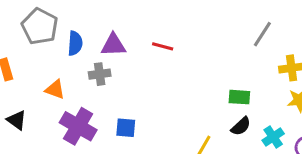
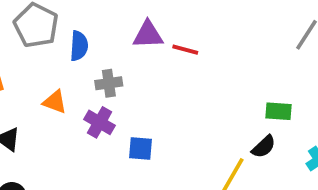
purple triangle: (113, 45) -> (148, 35), moved
purple cross: (78, 126) -> (99, 122), moved, size x0.7
black semicircle: (241, 126) -> (264, 147), moved

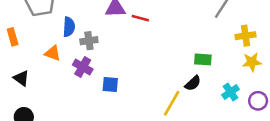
blue semicircle: (79, 46) -> (69, 27), moved

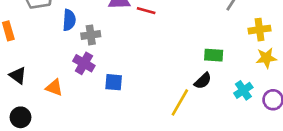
orange triangle: (53, 53) -> (54, 88), moved

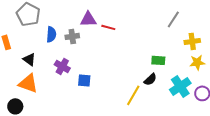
gray cross: (91, 35) -> (72, 36), moved
black triangle: (18, 75) -> (29, 59), moved
orange triangle: (54, 88) -> (28, 83), moved, size x1.5
cyan cross: (243, 90) -> (180, 86), size x1.5

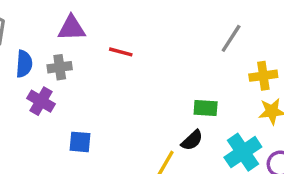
purple triangle: (88, 19) -> (72, 28), moved
purple cross: (62, 66) -> (41, 101), moved

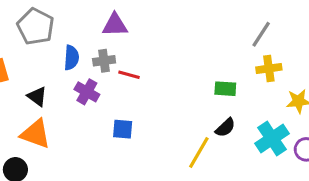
red line: (121, 52) -> (129, 75), moved
yellow cross: (263, 76) -> (269, 69), moved
green rectangle: (206, 108) -> (225, 89), moved

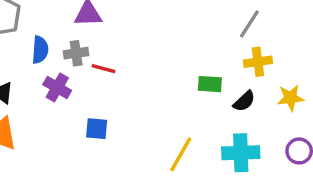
black semicircle: (225, 128) -> (244, 101), moved
cyan cross: (272, 138) -> (241, 153), moved, turned 32

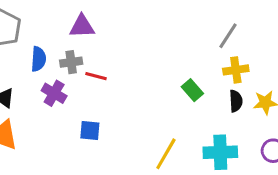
green rectangle: (210, 84) -> (192, 90), turned 45
black semicircle: (244, 101) -> (236, 101), moved, turned -50

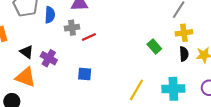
blue semicircle: (39, 59) -> (50, 15), moved
red line: (96, 76) -> (89, 37), turned -40
purple cross: (54, 93) -> (49, 58), moved

